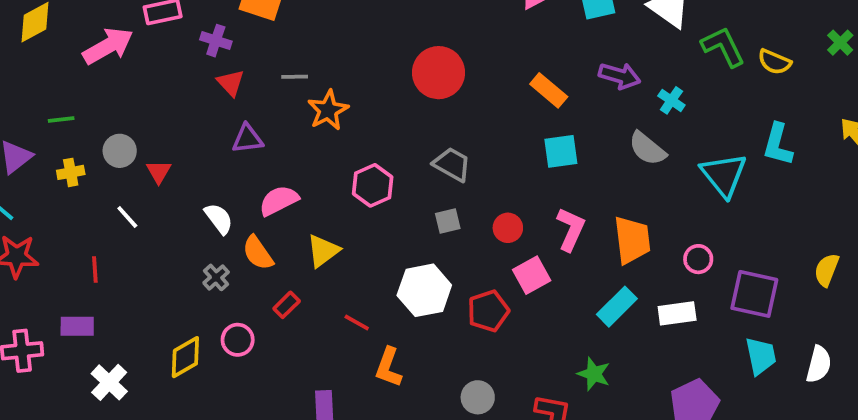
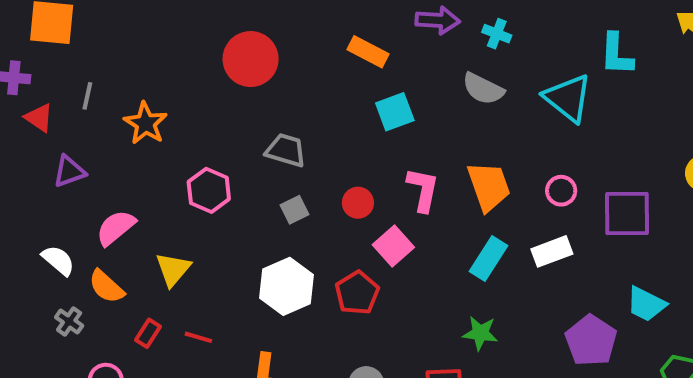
gray line: (295, 77) -> (87, 96), moved, turned -64
red line: (357, 323) -> (198, 337), moved
cyan trapezoid: (761, 356) -> (646, 304), moved, turned 141

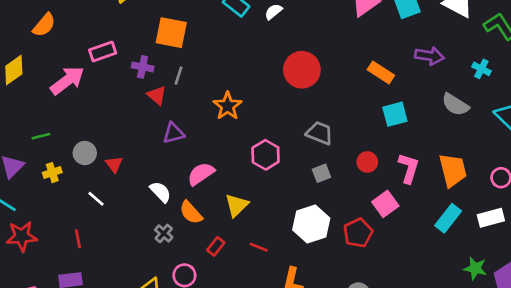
cyan cross: (497, 34) -> (481, 69), moved
gray line: (87, 96) -> (179, 76), moved
red circle: (358, 203) -> (367, 162), moved
green star: (480, 333) -> (475, 268), moved
red line: (198, 337) -> (259, 247), moved

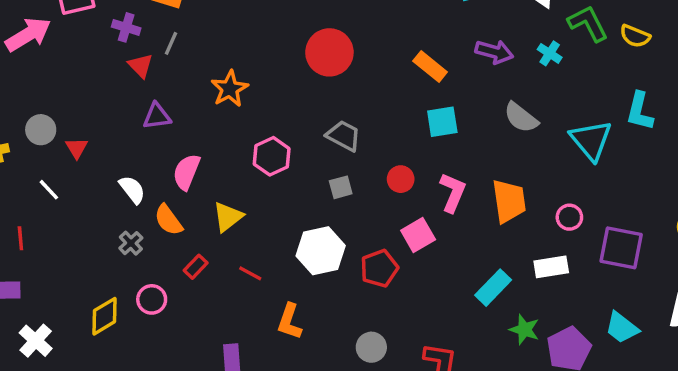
cyan cross: (481, 69) -> (550, 53), moved
pink semicircle: (201, 174) -> (186, 172), turned -40
cyan rectangle: (448, 218) -> (493, 288), moved

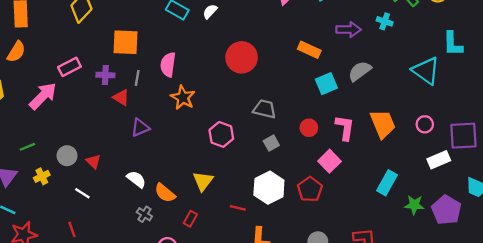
gray semicircle: (521, 118) -> (360, 71), moved, turned 120
pink semicircle: (186, 172) -> (168, 65), moved
white rectangle: (551, 267) -> (439, 160), moved
red line: (250, 273) -> (238, 208), moved

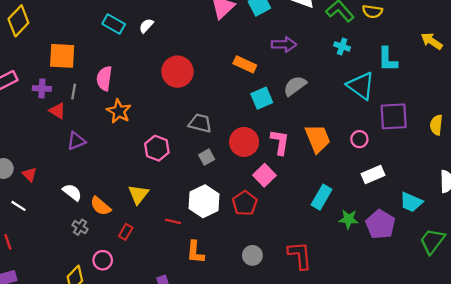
cyan cross: (385, 21) -> (342, 46), moved
red circle: (309, 128) -> (244, 142), size x1.6
purple square: (463, 136) -> (394, 116), moved

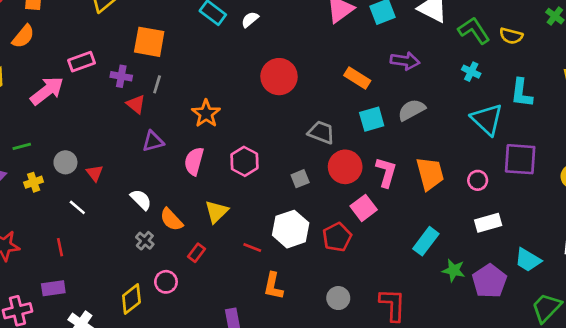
pink semicircle: (104, 78) -> (194, 161), moved
gray trapezoid: (200, 123) -> (321, 132), moved

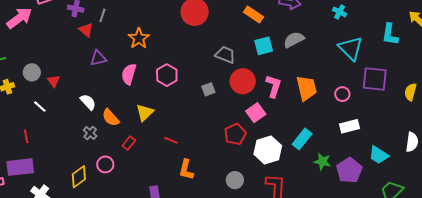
cyan L-shape: (522, 93) -> (390, 34), moved
white hexagon: (291, 229) -> (268, 150), moved
purple rectangle: (53, 288) -> (20, 167), size x1.5

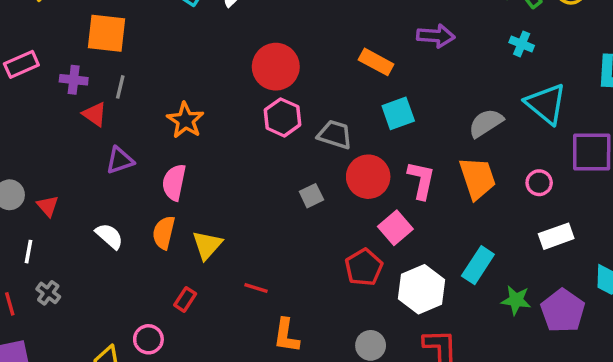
gray semicircle: (294, 40) -> (486, 123), moved
pink hexagon: (167, 75) -> (282, 117), moved
white line: (40, 107) -> (28, 252), turned 64
orange semicircle: (111, 118) -> (164, 233), moved, turned 60
gray cross: (90, 133) -> (48, 293), moved

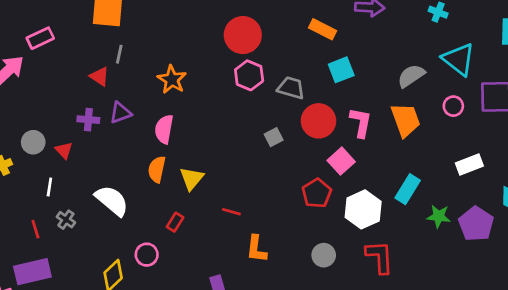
purple cross: (74, 80) -> (88, 120), moved
pink circle: (539, 183) -> (453, 106), moved
white semicircle: (109, 236) -> (112, 201), moved, size x1.5

